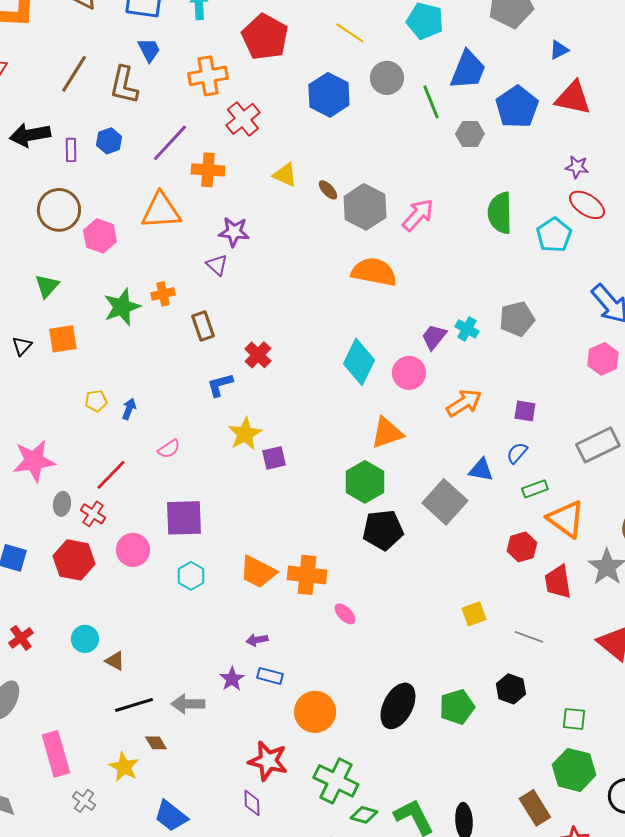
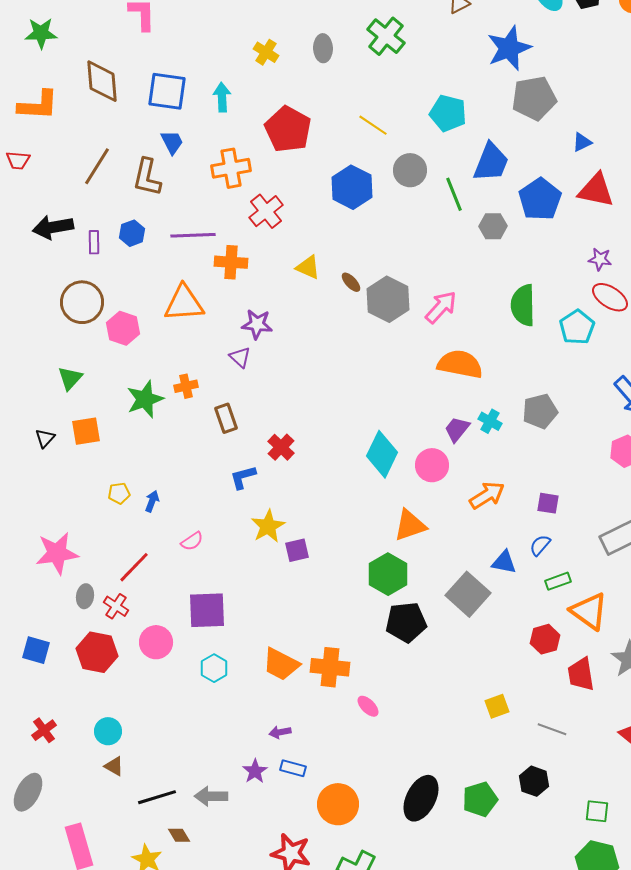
purple line: (170, 143) -> (193, 235), turned 45
orange semicircle: (374, 272) -> (460, 364), moved
brown triangle: (115, 661) -> (114, 766), moved

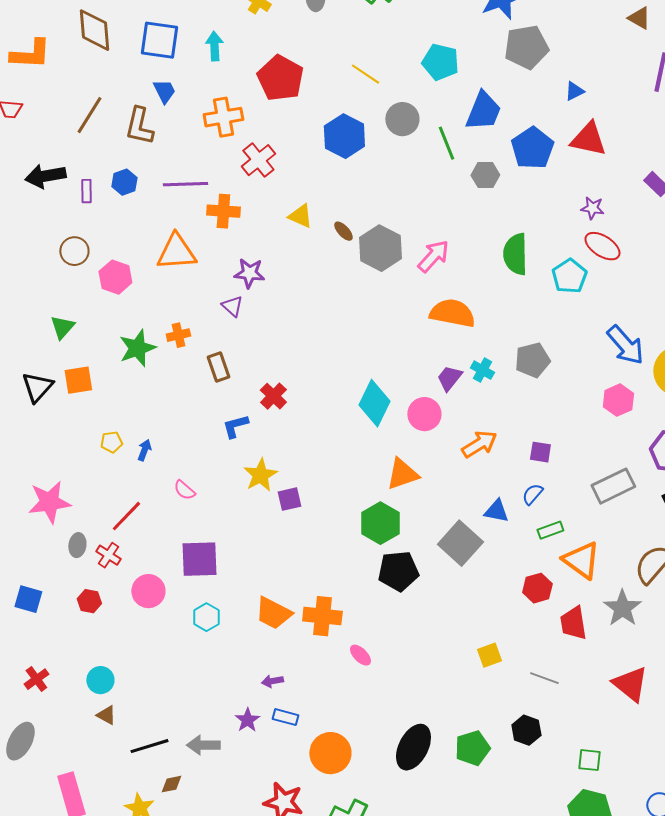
brown circle: (82, 302) -> (74, 251), size x0.7
black triangle: (45, 438) -> (37, 387), size x1.6
pink semicircle: (192, 541) -> (184, 490), turned 75
red hexagon: (97, 652) -> (89, 601), size x0.6
brown diamond: (179, 835) -> (171, 784), turned -70

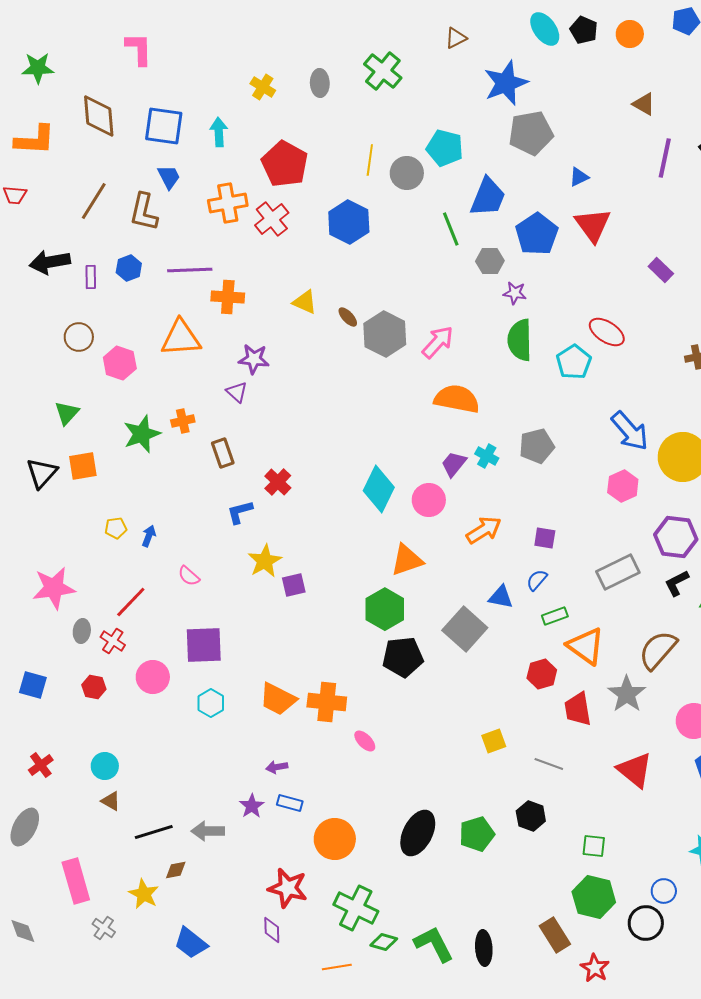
yellow line: (365, 74) -> (370, 160), turned 64
gray circle: (402, 119) -> (407, 173), moved
red triangle: (588, 139) -> (593, 225), turned 42
red cross: (258, 160) -> (272, 219), moved
purple star: (592, 208) -> (515, 293), moved

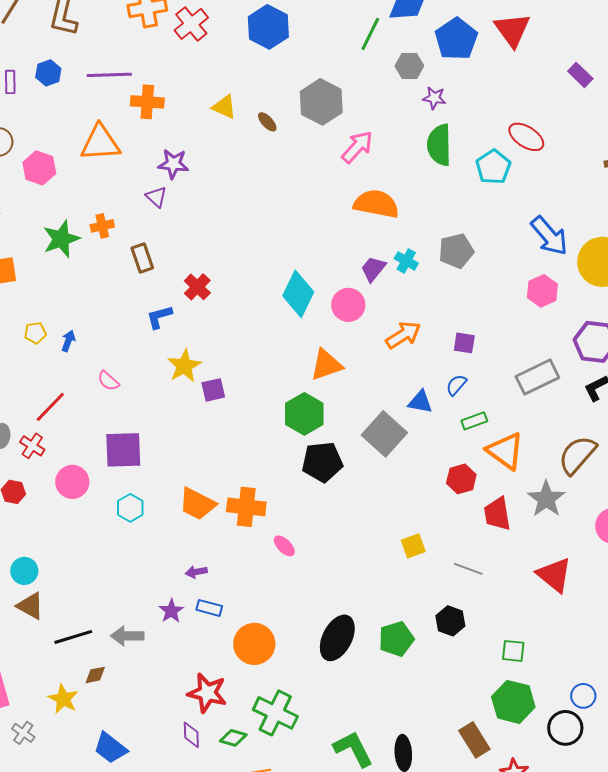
green line: (451, 229) -> (370, 34), turned 48
gray hexagon: (385, 334) -> (321, 102), moved
brown triangle: (111, 801) -> (30, 606), size x1.4
green diamond: (384, 942) -> (233, 738), moved

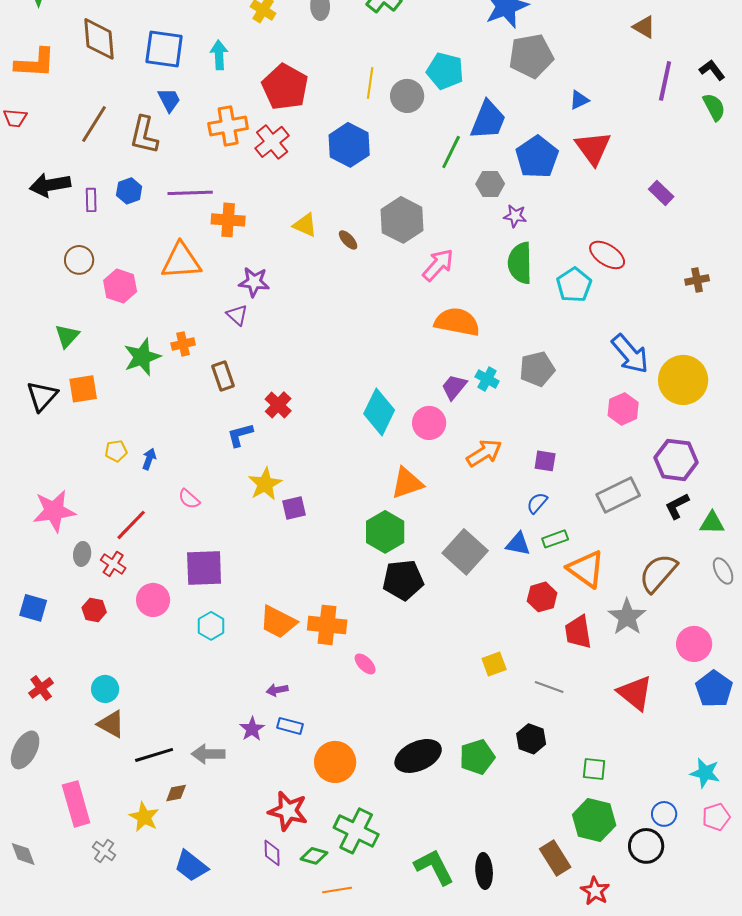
blue triangle: (420, 402) -> (518, 544), moved
black ellipse: (337, 638) -> (418, 756), turned 39

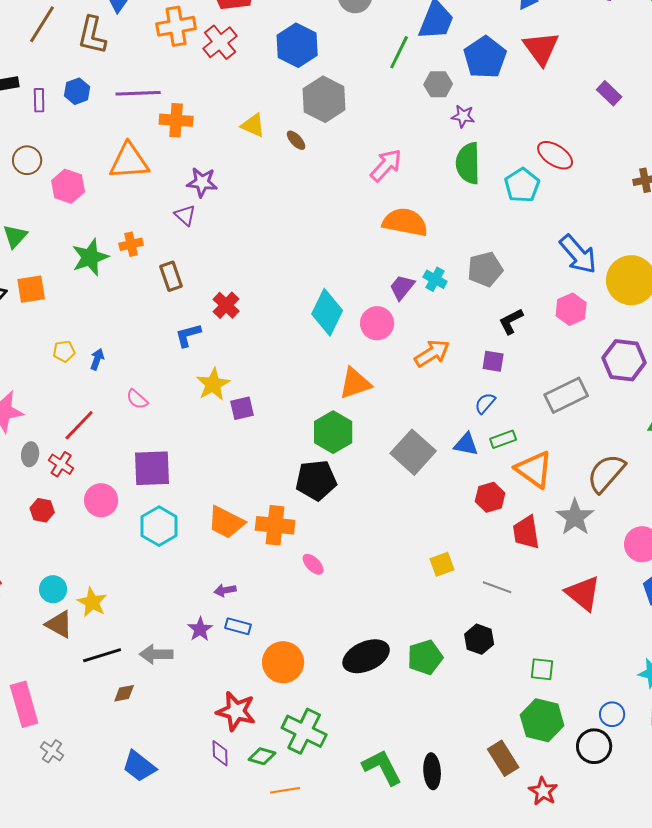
gray hexagon: (402, 220) -> (324, 99), moved
black L-shape: (677, 506) -> (511, 321), moved
black pentagon: (403, 580) -> (316, 480), moved
cyan hexagon: (211, 626) -> (159, 526), size x1.4
yellow star: (144, 817) -> (92, 602), moved

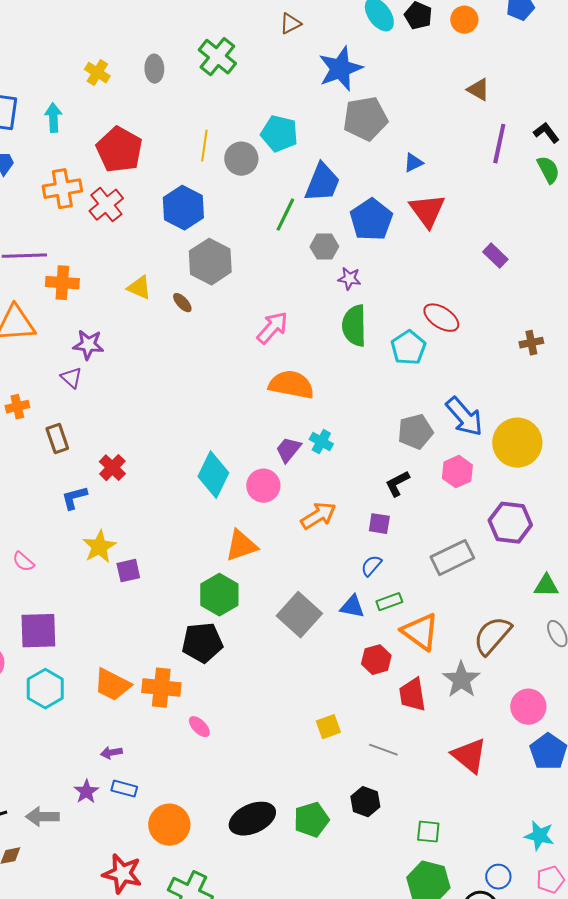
gray pentagon: (485, 269) -> (415, 432), moved

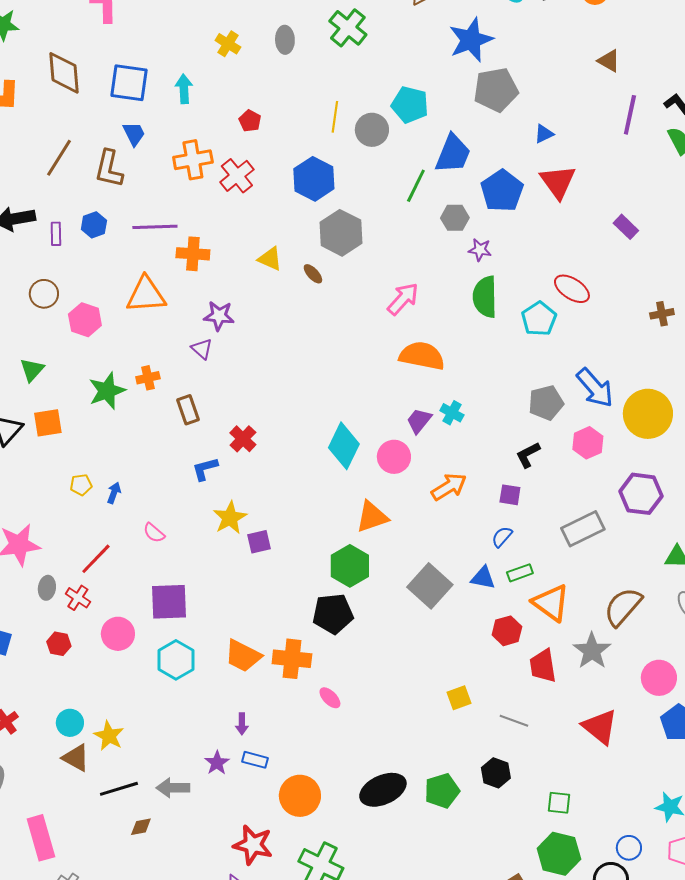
red pentagon: (119, 150) -> (250, 121), size x0.5
purple arrow: (111, 753) -> (242, 724), turned -80

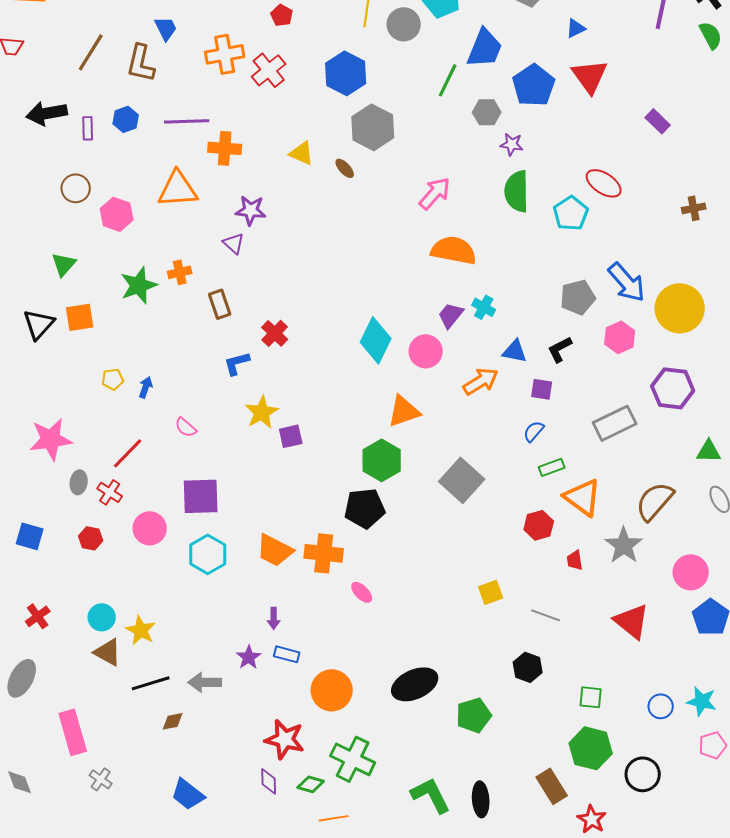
blue triangle: (483, 578) -> (515, 351), moved
red trapezoid: (543, 666) -> (575, 560), size x0.6
green pentagon: (442, 791) -> (474, 715), moved
blue circle: (629, 848) -> (661, 706), moved

